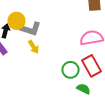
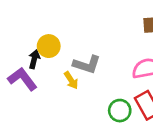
gray L-shape: (30, 29) -> (87, 64), moved

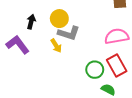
yellow circle: (49, 46) -> (59, 19), moved
black arrow: (34, 59) -> (31, 22), moved

